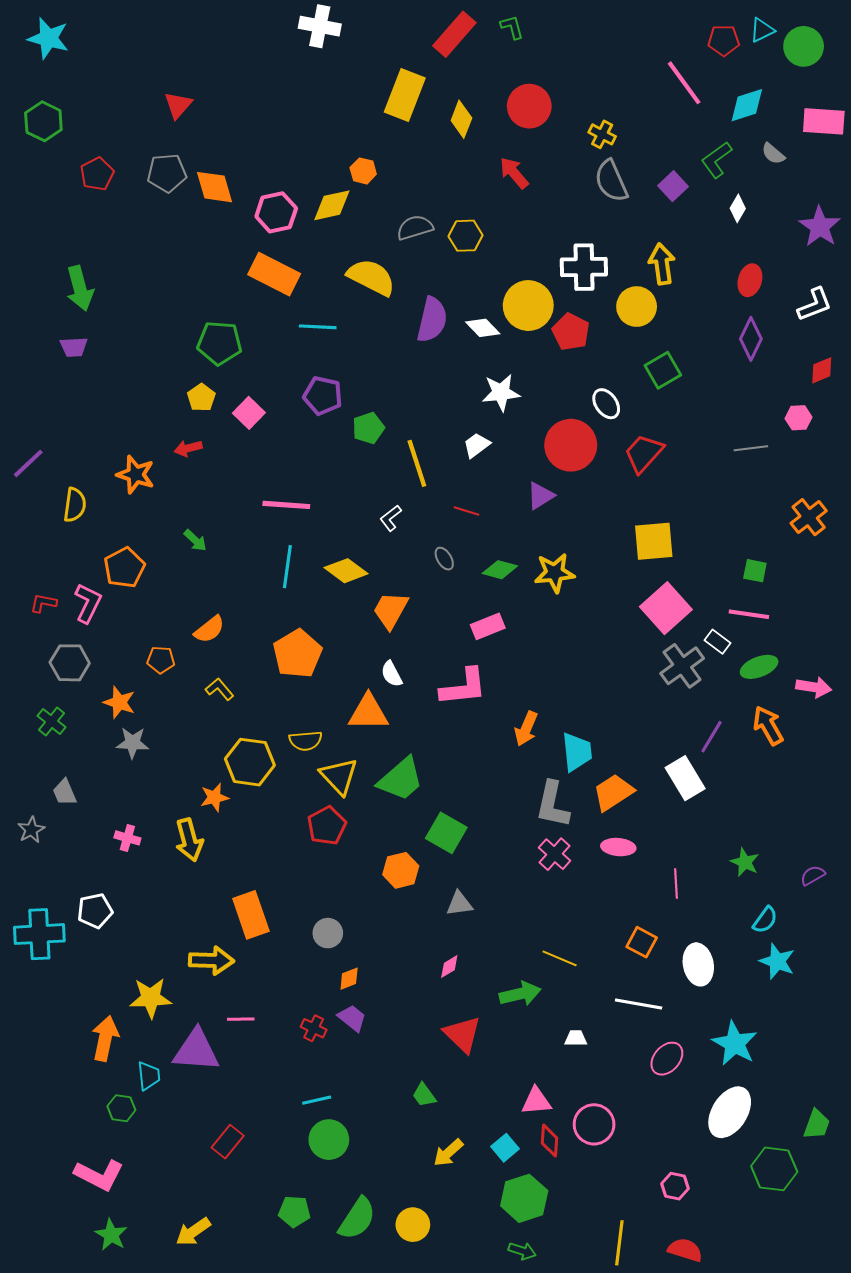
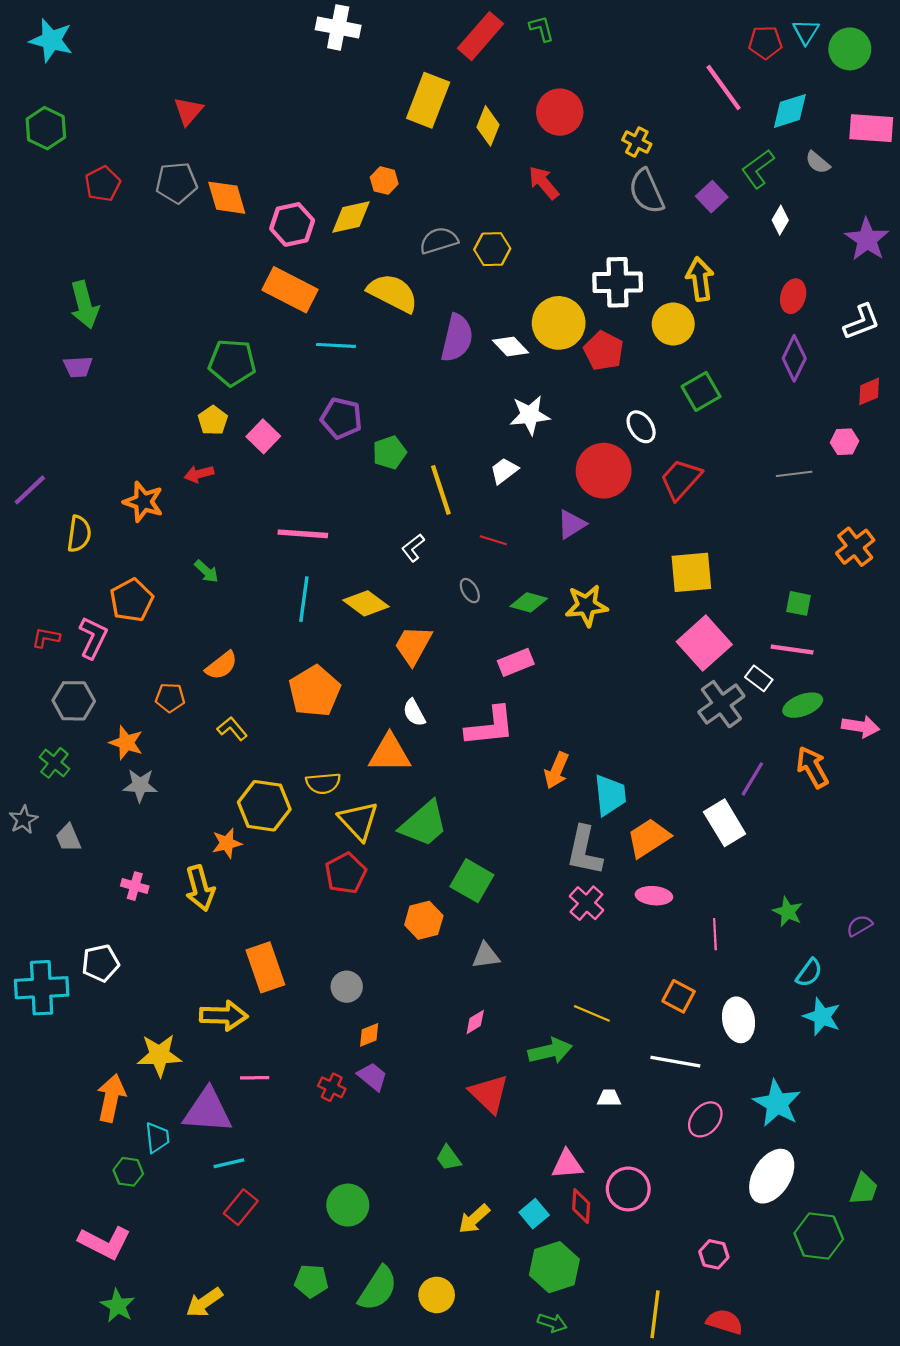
cyan triangle: (762, 30) -> (806, 32), turned -32
gray star: (31, 830) -> (23, 820), moved
cyan line: (317, 1100) -> (229, 1163), moved

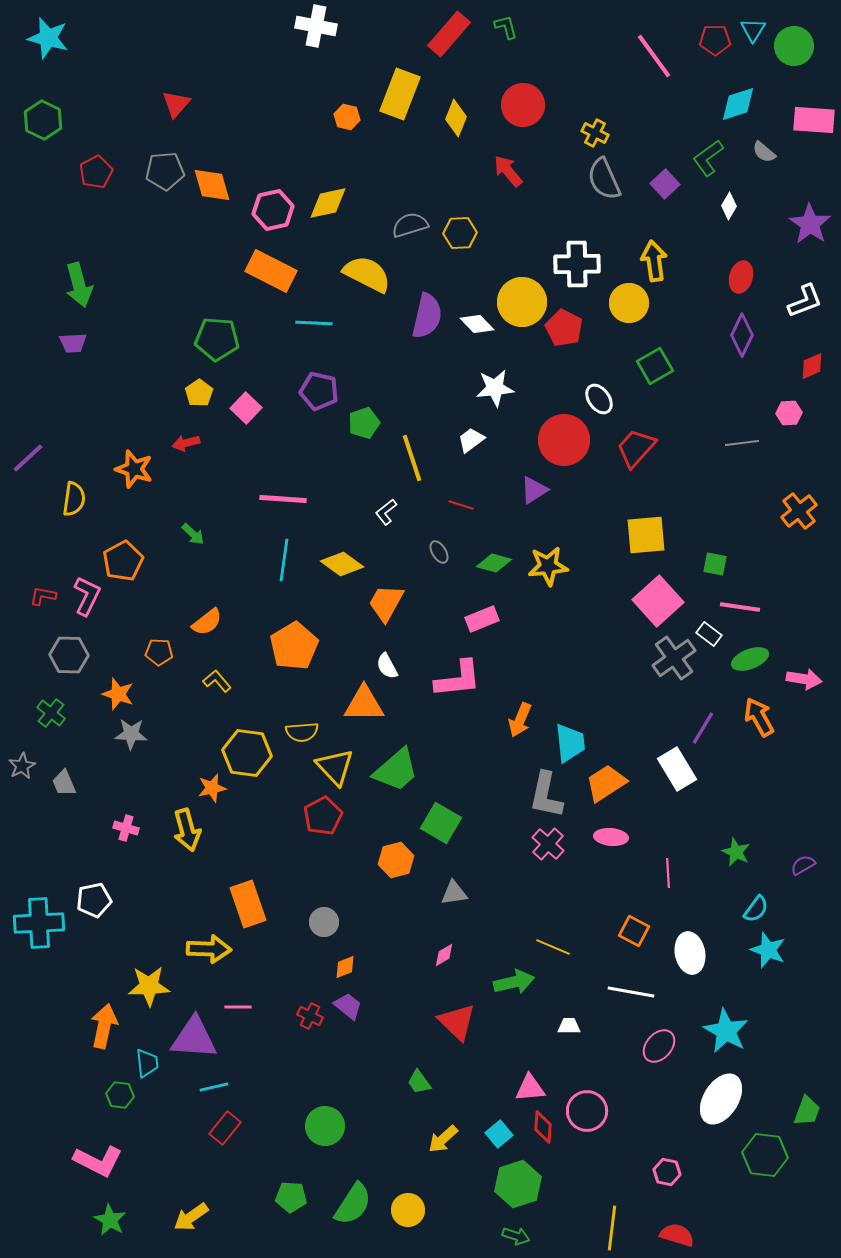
pink line: (724, 87) -> (654, 56), moved
orange hexagon: (384, 181) -> (347, 117), moved
green square: (798, 603) -> (715, 564), moved

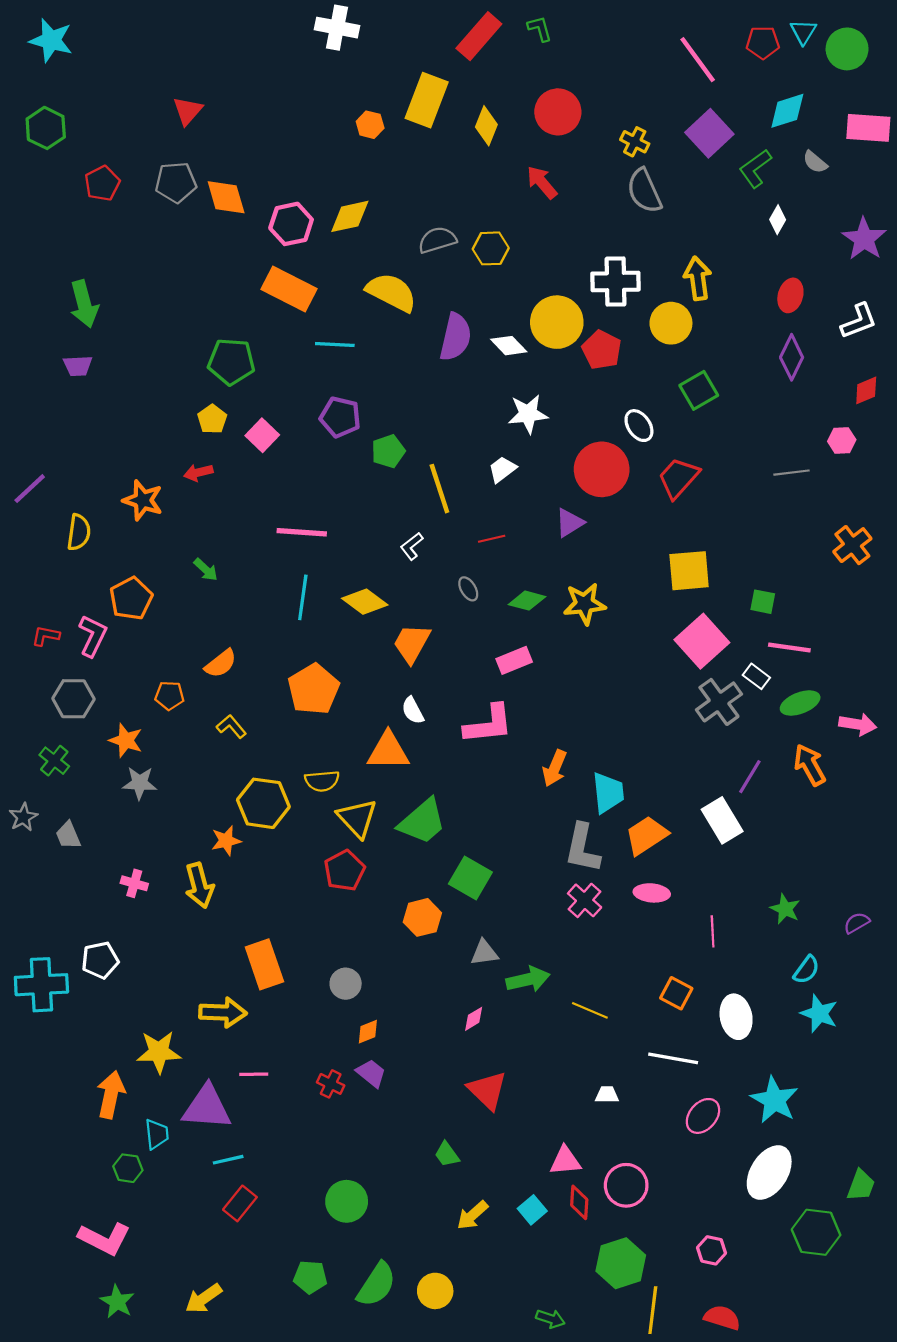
purple square: (665, 184) -> (709, 133), moved, size x1.5
red line: (461, 505) -> (492, 539), turned -30
green arrow: (514, 982) -> (528, 979), moved
green hexagon: (518, 1184) -> (621, 1263), moved

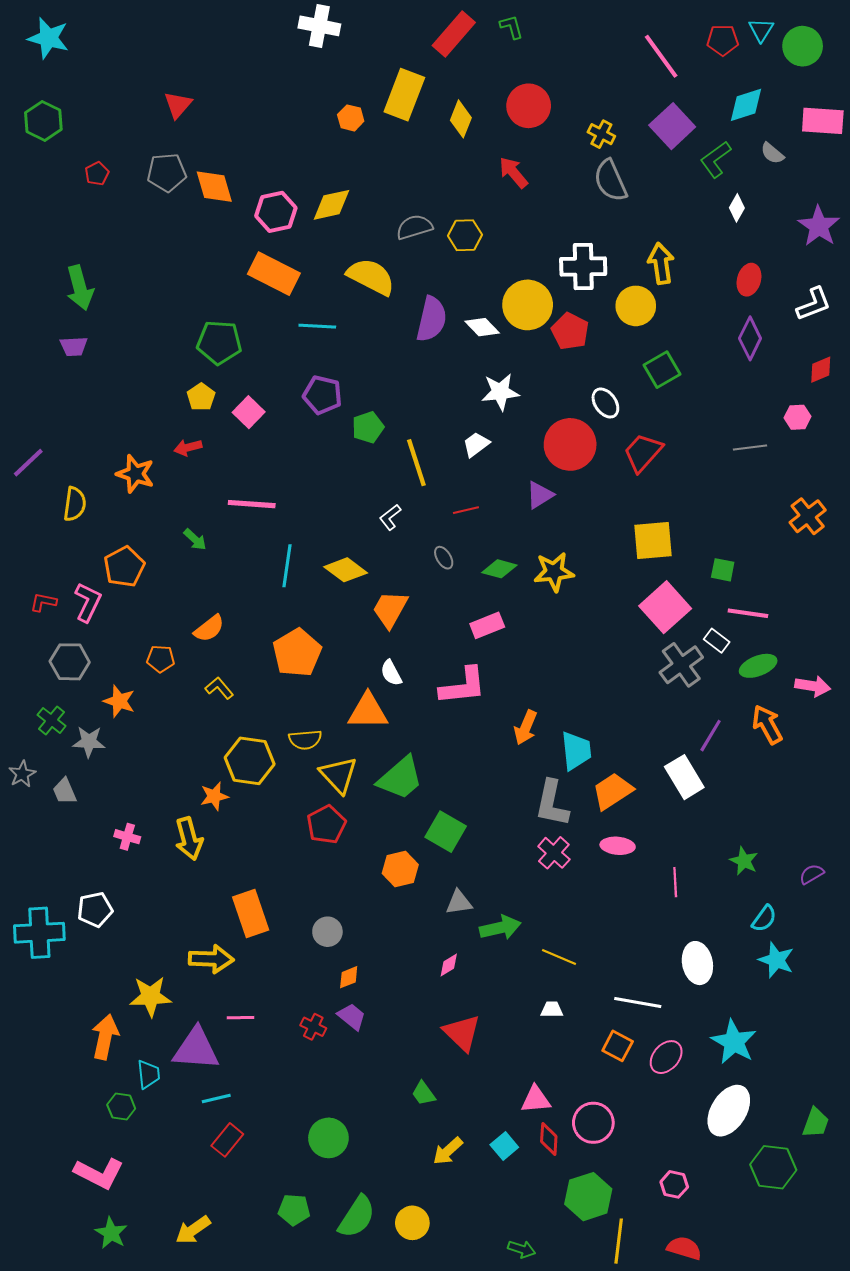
red pentagon: (102, 183) -> (97, 174), size x0.7
pink line: (302, 532) -> (252, 504), moved
gray star: (140, 783) -> (89, 742), moved
orange square: (676, 993) -> (618, 1046), moved
white trapezoid: (607, 1095) -> (552, 1010), moved

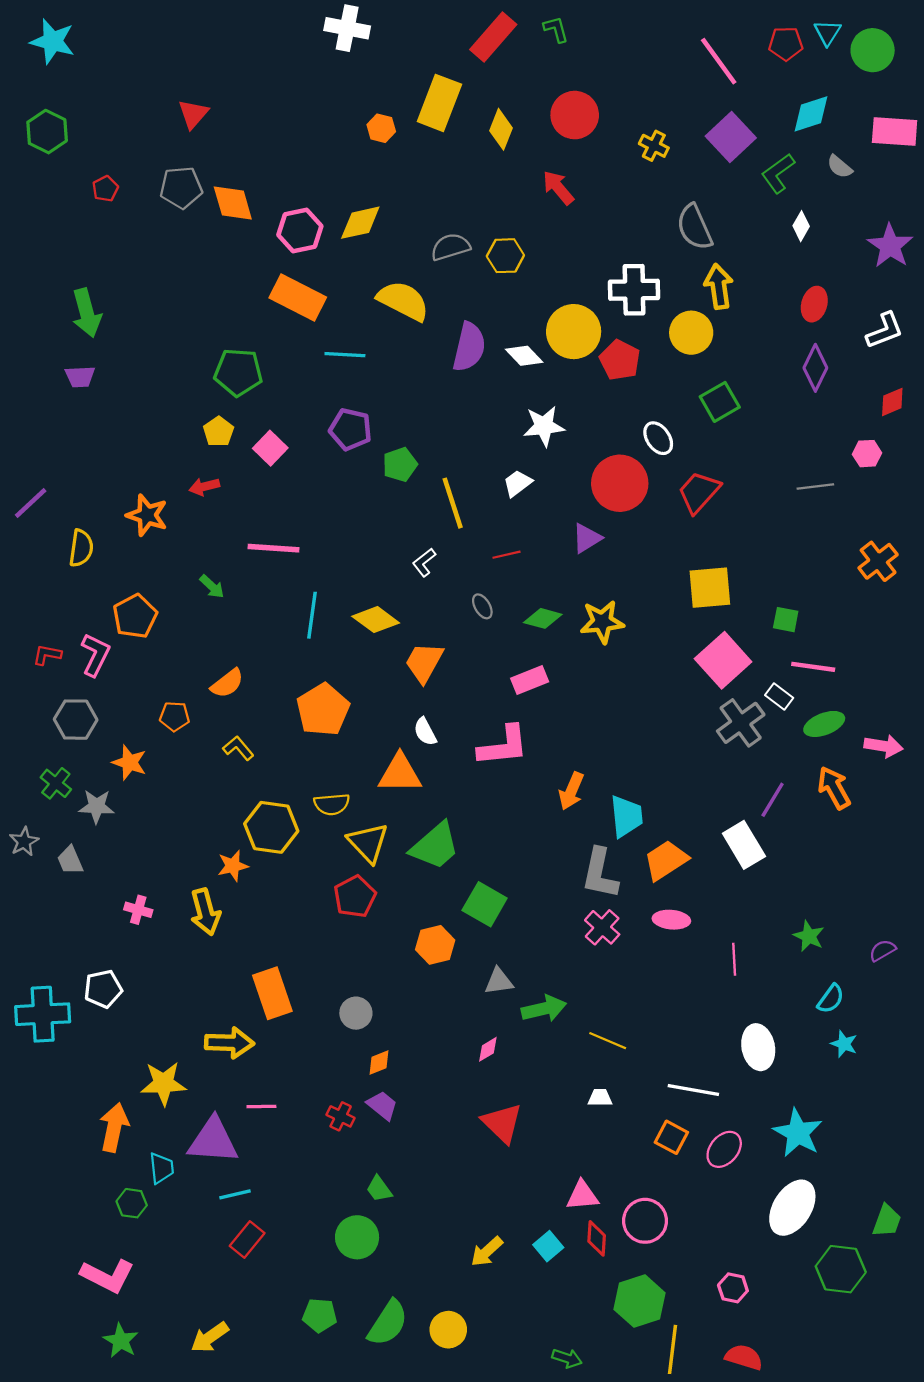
gray semicircle: (611, 181) -> (694, 227), moved
cyan star: (776, 960) -> (844, 1044), size x0.7
green trapezoid: (423, 1093) -> (379, 1189), moved

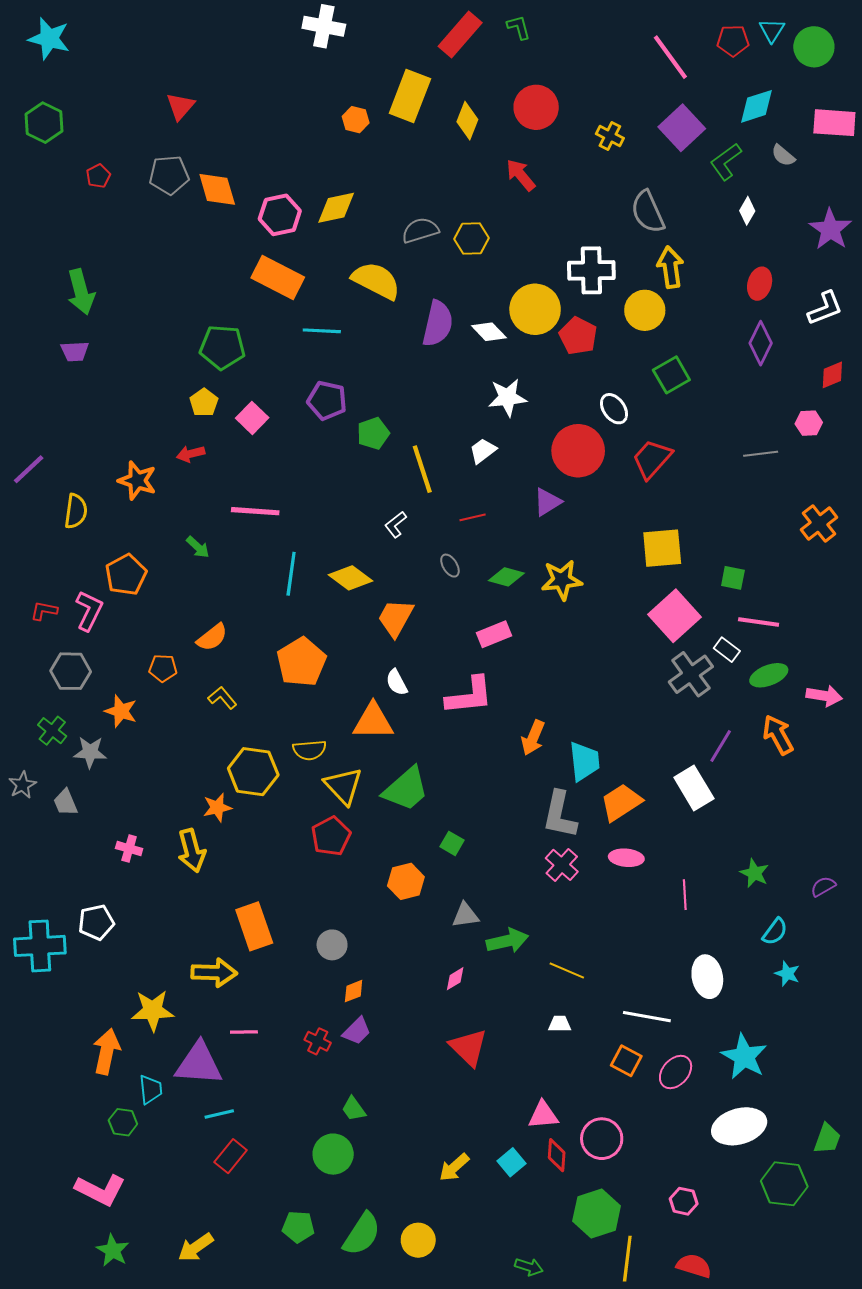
green square: (485, 904) -> (452, 843), size x0.6
purple trapezoid: (382, 1105) -> (357, 1031), turned 96
white ellipse: (792, 1208) -> (739, 1126), turned 42

